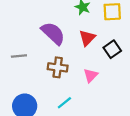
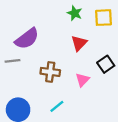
purple semicircle: (53, 33) -> (27, 39), moved, turned 100
black square: (112, 49) -> (106, 64), moved

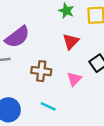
cyan line: (57, 106) -> (48, 106), turned 64

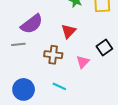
red triangle: (71, 41) -> (69, 31), moved

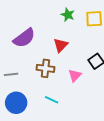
gray line: (18, 44) -> (11, 74), moved

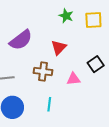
pink triangle: (75, 75) -> (73, 79), turned 40
cyan line: (52, 100) -> (49, 104), turned 72

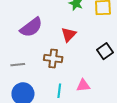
pink triangle: (73, 79) -> (83, 85), moved

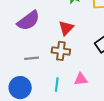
brown cross: (53, 58) -> (61, 51), moved
gray line: (18, 65) -> (32, 58), moved

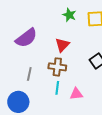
gray line: (32, 58) -> (29, 74), turned -72
cyan line: (57, 84) -> (57, 88), moved

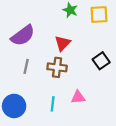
gray line: (29, 74) -> (26, 66), moved
cyan line: (57, 88) -> (53, 104), moved

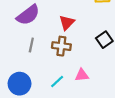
cyan line: (53, 104) -> (57, 81), turned 40

